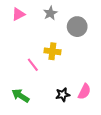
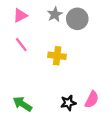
gray circle: (77, 27) -> (77, 19), moved
pink line: (33, 65) -> (21, 45), moved

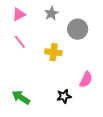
gray circle: (77, 19) -> (78, 29), moved
pink semicircle: (92, 99) -> (86, 79), moved

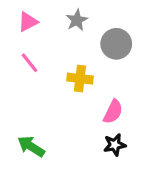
pink semicircle: (86, 79) -> (113, 112), moved
black star: (64, 96) -> (115, 145), moved

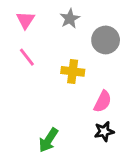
pink triangle: (28, 22) -> (26, 20), turned -30
green arrow: (31, 146) -> (48, 140), moved, turned -90

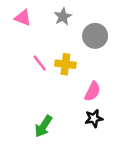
pink triangle: (26, 20) -> (23, 18), turned -42
pink line: (27, 57) -> (40, 63), moved

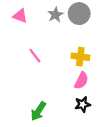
gray circle: (95, 36) -> (79, 14), moved
yellow cross: (65, 64) -> (80, 57), moved

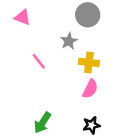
gray star: (55, 15) -> (69, 41), moved
black star: (83, 104) -> (91, 125), moved

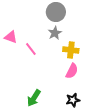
gray circle: (88, 15) -> (56, 12), moved
pink triangle: (22, 17) -> (11, 37), moved

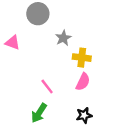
gray circle: (56, 12) -> (38, 14), moved
pink line: (31, 49) -> (47, 86), moved

